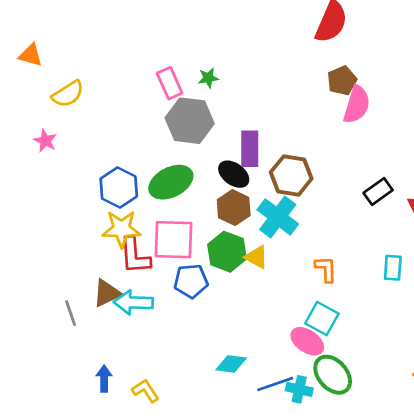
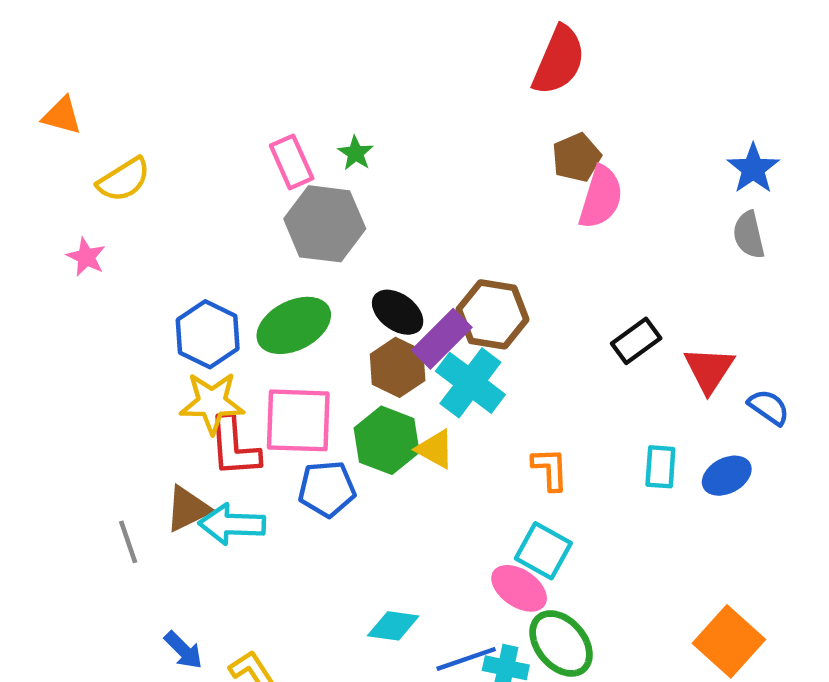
green star: (208, 78) -> (356, 153), turned -30
purple rectangle: (250, 149) -> (442, 339), moved, turned 45
blue arrow: (104, 379) -> (183, 650), turned 135

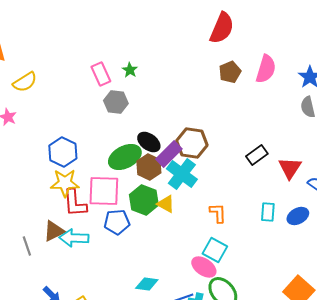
pink semicircle: (601, 197) -> (266, 69), moved
gray hexagon: (325, 224) -> (116, 102), size x0.7
green ellipse: (294, 325) -> (125, 157), moved

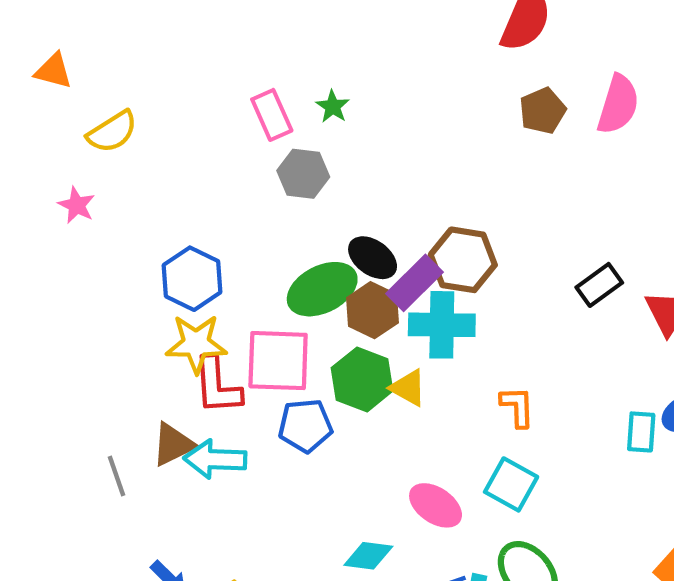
cyan cross: (182, 174) -> (442, 325), turned -36
cyan rectangle: (268, 212) -> (641, 432), moved
pink ellipse: (204, 267) -> (436, 505), moved

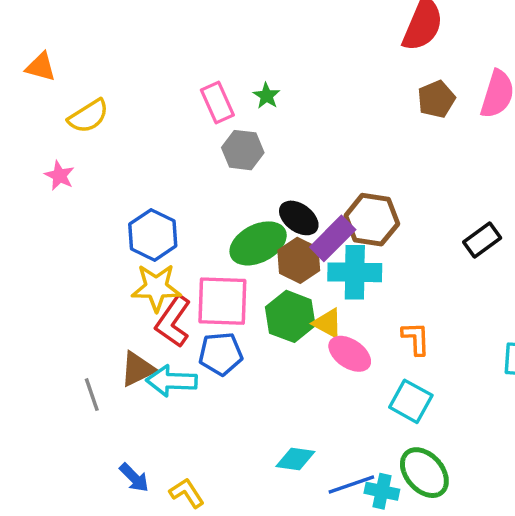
red L-shape: (217, 386) -> (173, 322), turned 39
blue pentagon: (305, 426) -> (221, 354), moved
pink ellipse: (436, 505) -> (350, 354), moved

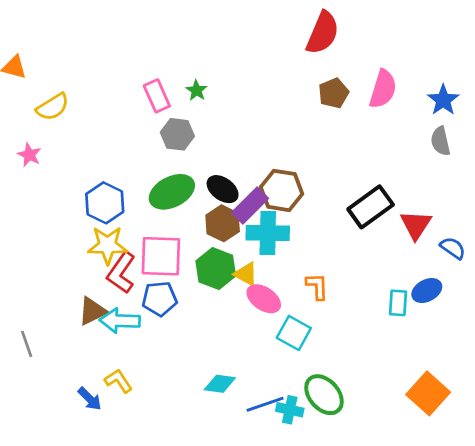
black rectangle: (482, 240) -> (371, 207), size x1.5
green ellipse: (258, 243) -> (172, 192), moved
gray line: (92, 395) -> (27, 344), moved
cyan square: (411, 401) -> (294, 333), moved
yellow L-shape: (187, 493) -> (118, 381), moved

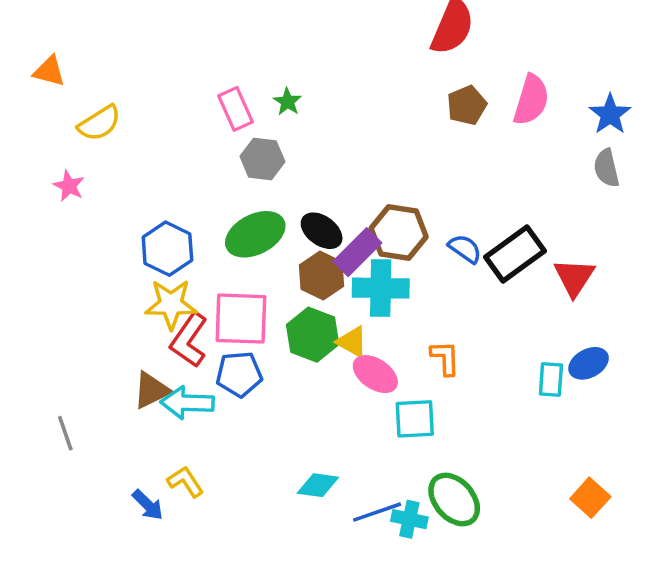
blue semicircle: (453, 248) -> (465, 249), moved
cyan square: (294, 333) -> (415, 419), turned -32
orange square: (428, 393) -> (590, 498), size x0.7

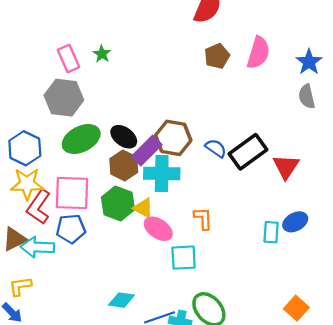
gray hexagon: (262, 159) -> (64, 98), moved, size x1.4
yellow L-shape: (185, 482) -> (20, 286), moved, turned -65

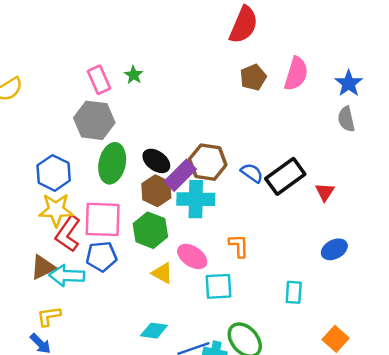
green ellipse: (81, 139) -> (112, 163), turned -51
red triangle: (286, 167) -> (325, 192), size x0.7
yellow triangle: (143, 208) -> (162, 273), moved
cyan rectangle: (271, 232) -> (294, 292), moved

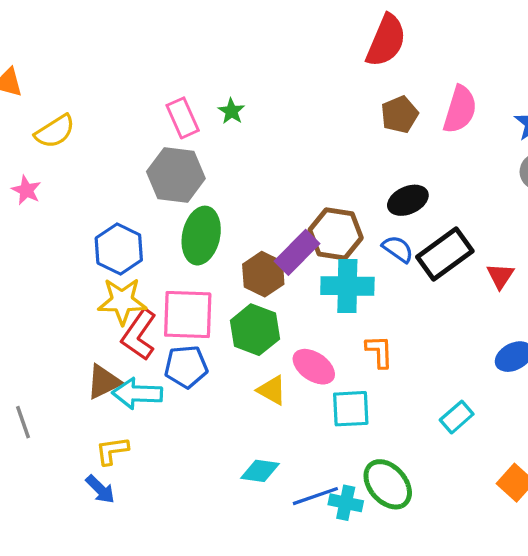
black ellipse: (156, 161) -> (408, 200), moved, turned -60
cyan cross: (196, 199) -> (347, 286), moved
cyan rectangle: (294, 292) -> (457, 417), turned 45

